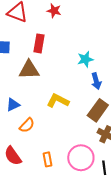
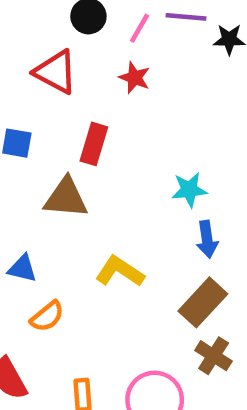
blue triangle: (13, 105) -> (22, 269), turned 32

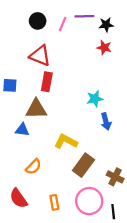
red triangle: (56, 72) -> (40, 56), moved
red star: (135, 78) -> (104, 48), moved
blue triangle: (22, 269) -> (22, 130), moved
brown rectangle: (203, 302) -> (83, 165), moved

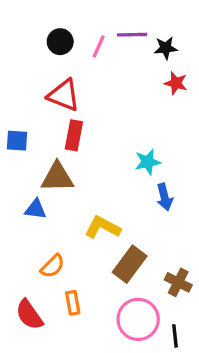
red star: (104, 48) -> (176, 83), moved
orange rectangle: (54, 202) -> (73, 303), moved

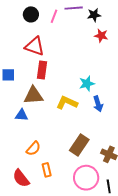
yellow L-shape: (103, 227) -> (67, 103), moved

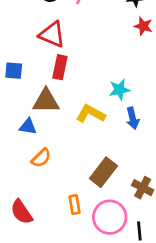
orange semicircle: (33, 149) -> (41, 158), moved
orange rectangle: (47, 170) -> (75, 204), moved

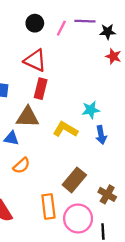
orange rectangle: (75, 204) -> (48, 206), size x1.5

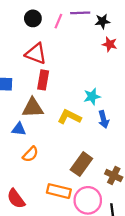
orange rectangle: (48, 206) -> (59, 191), turned -65

